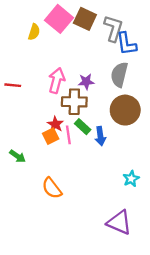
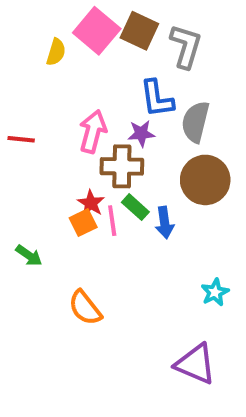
blue L-shape: (126, 44) -> (157, 99), moved

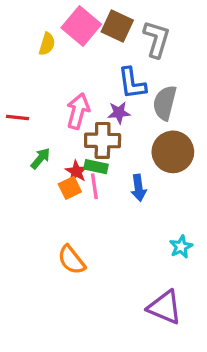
green rectangle: (135, 207) -> (96, 167), moved, turned -30
green arrow: (29, 256) -> (40, 158), moved, turned -85

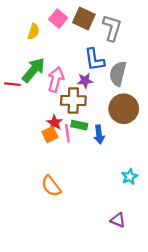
pink square: (81, 26) -> (58, 19), size x0.7
green arrow: (40, 158) -> (33, 70), moved, size x1.6
green rectangle: (96, 167) -> (79, 125), moved
purple triangle: (165, 307) -> (118, 220), size x0.6

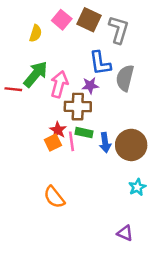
brown circle: (124, 109) -> (131, 145), moved

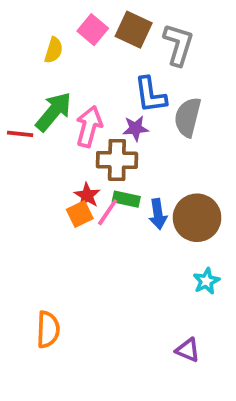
pink line: (72, 141) -> (108, 212), turned 42
orange semicircle: (54, 197) -> (48, 330), moved, turned -140

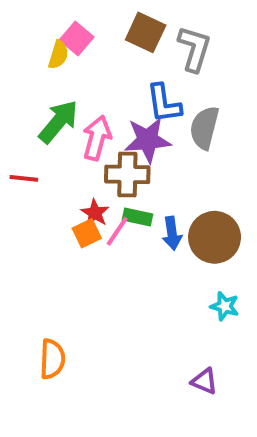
pink square: (93, 30) -> (77, 39), moved
purple star: (136, 128) -> (148, 140), size x1.6
red line: (20, 134) -> (24, 178), moved
cyan star: (206, 281) -> (225, 306), turned -30

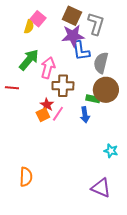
purple star: (148, 140) -> (73, 36), moved
green rectangle: (137, 217) -> (93, 99), moved
brown circle: (215, 237) -> (106, 90), moved
purple triangle: (204, 381) -> (101, 188), size x1.5

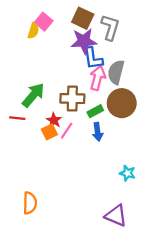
green arrow: (29, 60) -> (33, 95), moved
pink arrow: (48, 68) -> (98, 78), moved
red line: (12, 88) -> (17, 118), moved
green rectangle: (93, 99) -> (95, 111), moved, turned -40

